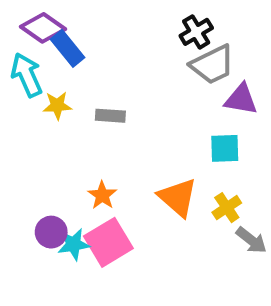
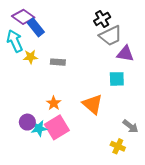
yellow cross: (227, 208) -> (118, 146), moved, turned -32

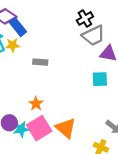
yellow star: (31, 57) -> (13, 45), moved
orange triangle: (93, 104) -> (66, 128), moved

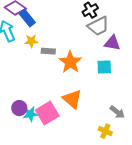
yellow star: (13, 45) -> (31, 41), moved
orange star: (36, 104) -> (70, 62), moved, size x1.6
orange triangle: (66, 128) -> (72, 99), moved

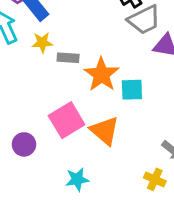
cyan square: (104, 67) -> (132, 90), moved
pink square: (47, 113) -> (67, 120), moved
cyan star: (30, 114) -> (77, 179), moved

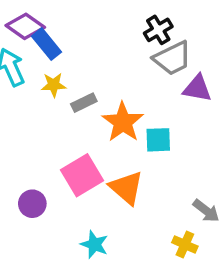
gray rectangle: (68, 58) -> (84, 103), turned -30
cyan star: (77, 179) -> (94, 244), turned 30

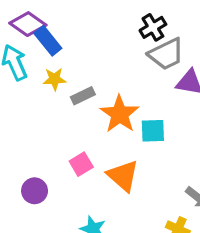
pink square: (82, 175) -> (81, 164), size x0.6

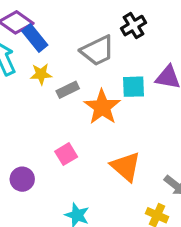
gray trapezoid: (166, 54) -> (97, 51), moved
cyan square: (153, 131) -> (134, 87), moved
orange triangle: (123, 176) -> (126, 167), moved

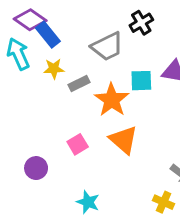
orange triangle: (126, 167) -> (124, 140), moved

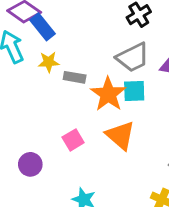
gray trapezoid: (107, 46) -> (133, 57), moved
cyan square: (141, 81) -> (134, 91), moved
gray rectangle: (79, 84) -> (75, 77), turned 36

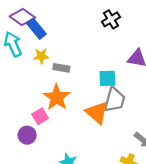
gray trapezoid: (133, 57) -> (115, 100), moved, turned -48
orange star: (108, 94) -> (57, 97), moved
pink square: (73, 140) -> (40, 116), moved

